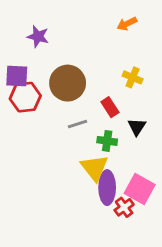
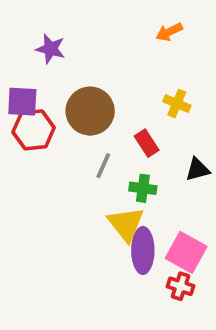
gray line: (77, 124) -> (103, 166), turned -48
black triangle: (137, 127) -> (197, 169), moved, turned 42
red cross: (124, 207) -> (181, 286), moved, turned -36

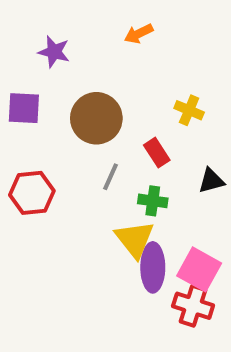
orange arrow: (169, 32) -> (139, 34), moved
red hexagon: (34, 130) -> (32, 193), moved
red cross: (181, 286) -> (193, 306), size x1.4

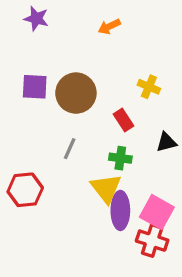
purple star: (54, 52) -> (36, 19), moved
purple square: (24, 108) -> (35, 87), moved
gray line: (110, 177) -> (70, 149), moved
red hexagon: (32, 193) -> (25, 190), moved

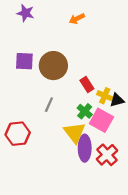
yellow cross: (149, 87) -> (105, 96), moved
green cross: (120, 158) -> (85, 111), turned 32
pink square: (157, 212) -> (101, 120), moved
red cross: (152, 241) -> (107, 155), moved, turned 30

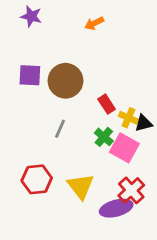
yellow triangle: (75, 133) -> (81, 186), moved
red hexagon: (18, 134) -> (37, 179), moved
purple ellipse: (85, 148) -> (116, 208), moved, turned 75

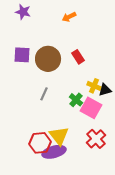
red rectangle: (107, 104) -> (78, 57), moved
red hexagon: (37, 179) -> (40, 143), moved
purple ellipse: (116, 208) -> (54, 152), moved

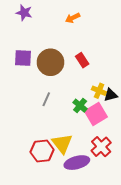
pink square: (91, 108) -> (96, 114), turned 30
purple ellipse: (54, 152) -> (77, 163), moved

